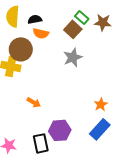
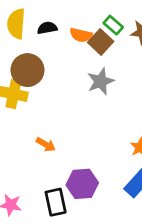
orange semicircle: (41, 33) -> (81, 35), moved

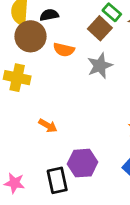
orange semicircle: (81, 35) -> (64, 50), moved
brown circle: (27, 70) -> (30, 36), moved

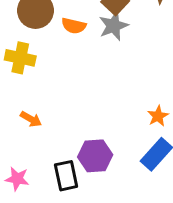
gray star: (100, 66) -> (114, 26), moved
orange arrow: (48, 126) -> (31, 119), moved

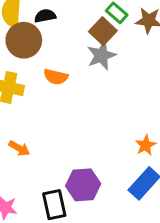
orange semicircle: (74, 26) -> (56, 77), moved

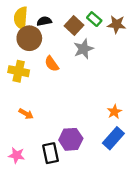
brown square: (103, 31) -> (74, 25), moved
orange semicircle: (56, 77) -> (52, 64), turned 42

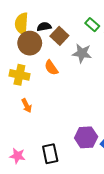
brown square: (74, 25) -> (59, 36), moved
gray star: (84, 49) -> (82, 53), turned 30
orange arrow: (26, 114) -> (27, 106), moved, turned 32
purple hexagon: (71, 139) -> (86, 137), moved

